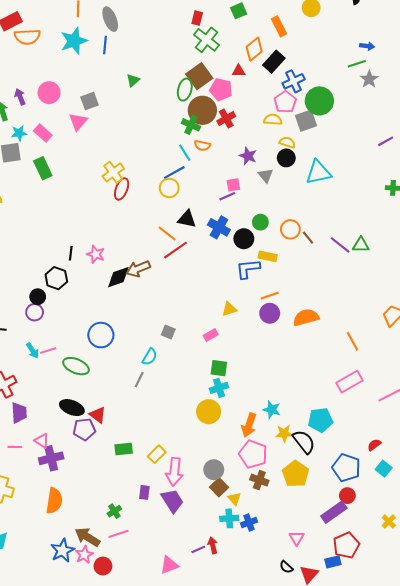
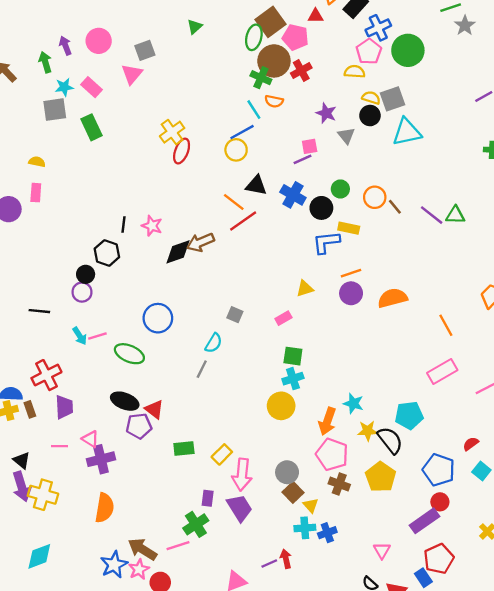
gray square: (306, 121) -> (393, 99), moved
green cross: (114, 511) -> (196, 524), moved, size x1.5
blue rectangle: (333, 562) -> (423, 578), turned 70

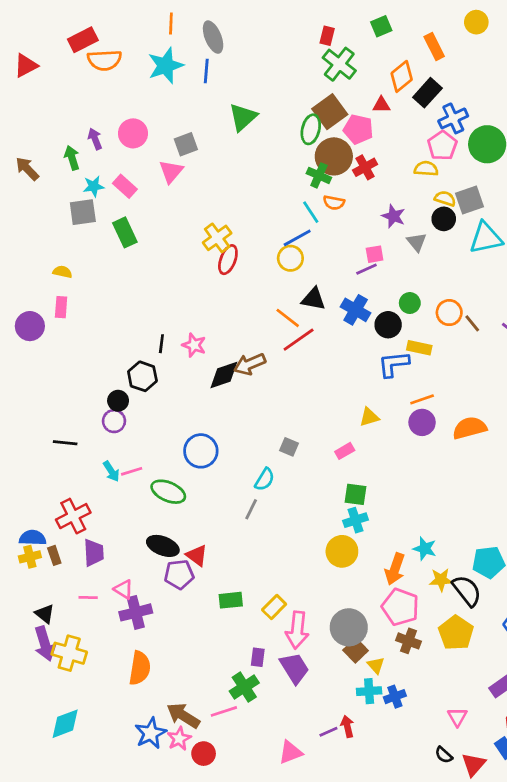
green triangle: (195, 27) -> (243, 117), size x1.6
gray circle: (287, 472) -> (349, 627), size x1.4

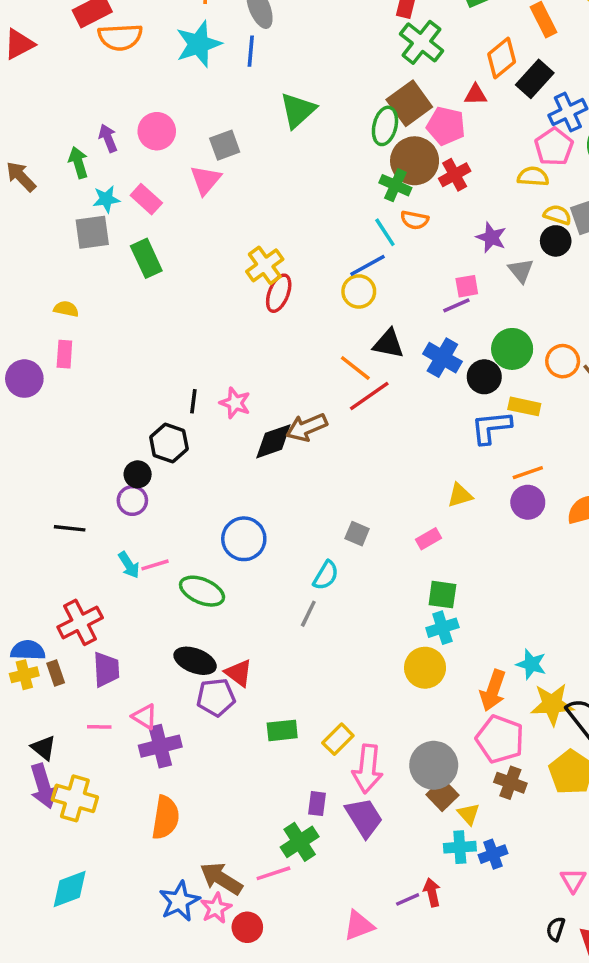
green circle: (410, 303) -> (512, 349), size x1.5
yellow star: (441, 580) -> (552, 704), size x1.4
black semicircle: (444, 755) -> (556, 929), turned 66

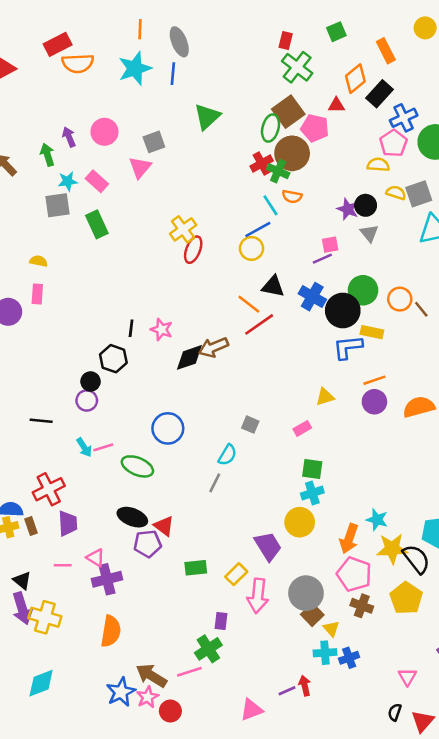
red cross: (455, 175) -> (262, 163), moved
black circle: (556, 241) -> (366, 205), moved
black circle: (484, 377) -> (343, 311), size x1.4
purple trapezoid: (364, 818) -> (268, 546), moved

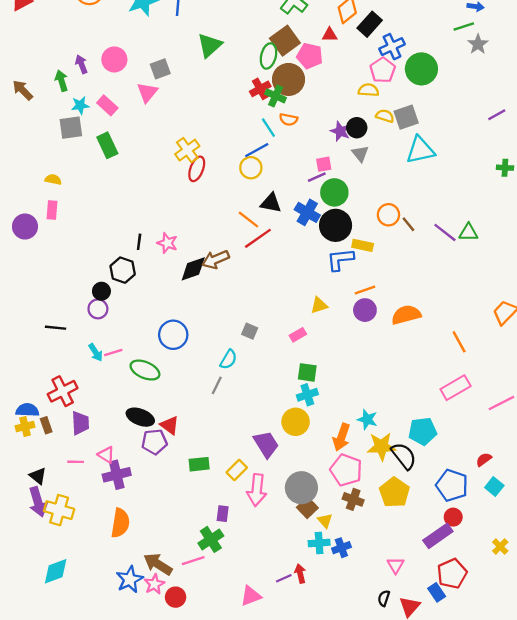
green circle: (363, 290) -> (334, 192), moved

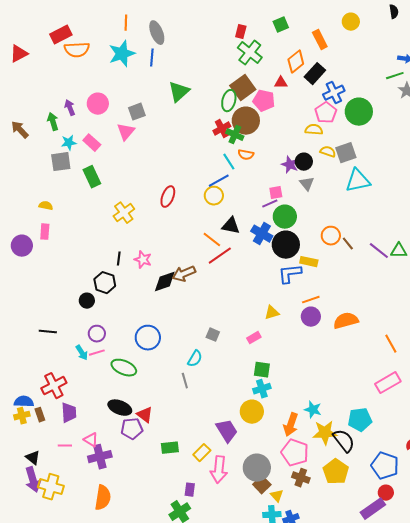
yellow cross: (187, 150) -> (124, 213), moved
purple circle: (98, 309) -> (97, 334), moved
gray line: (217, 385) -> (185, 381), turned -42

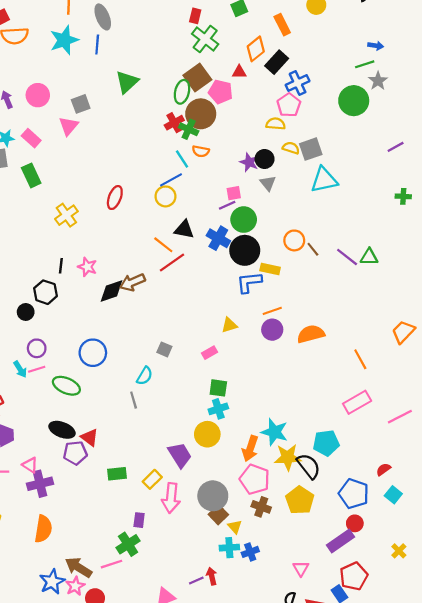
green circle: (359, 112) -> (354, 101), moved
cyan star: (313, 410) -> (274, 432), size x1.4

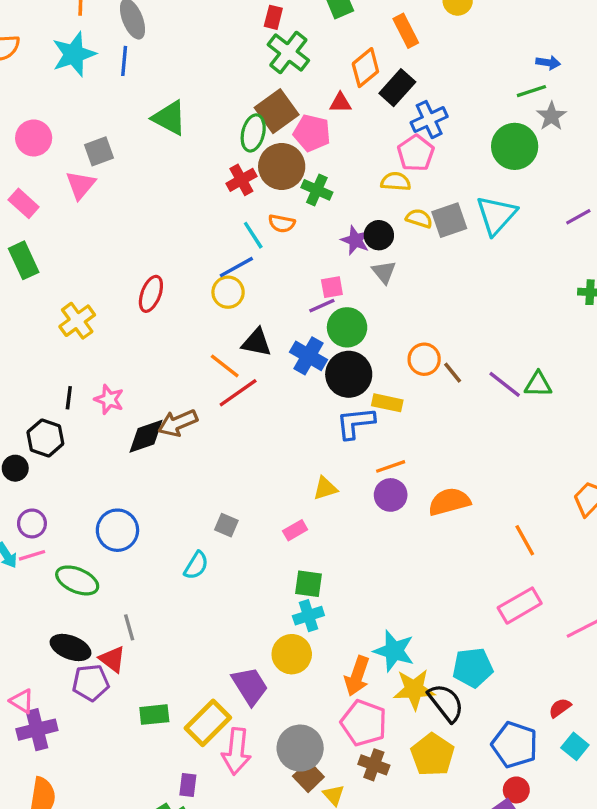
green triangle: (127, 82) -> (169, 118), turned -50
green cross: (189, 129) -> (317, 190), moved
cyan triangle: (324, 180) -> (496, 215), moved, turned -36
gray line: (134, 400) -> (129, 627), moved
yellow rectangle: (152, 479) -> (208, 723), size x1.5

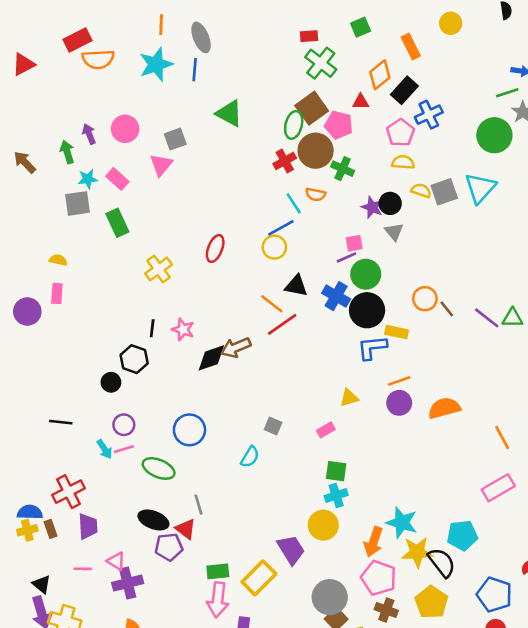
red rectangle: (273, 17) -> (309, 36), turned 72
pink pentagon: (416, 153) -> (400, 133), moved
pink arrow: (236, 751) -> (218, 600), moved

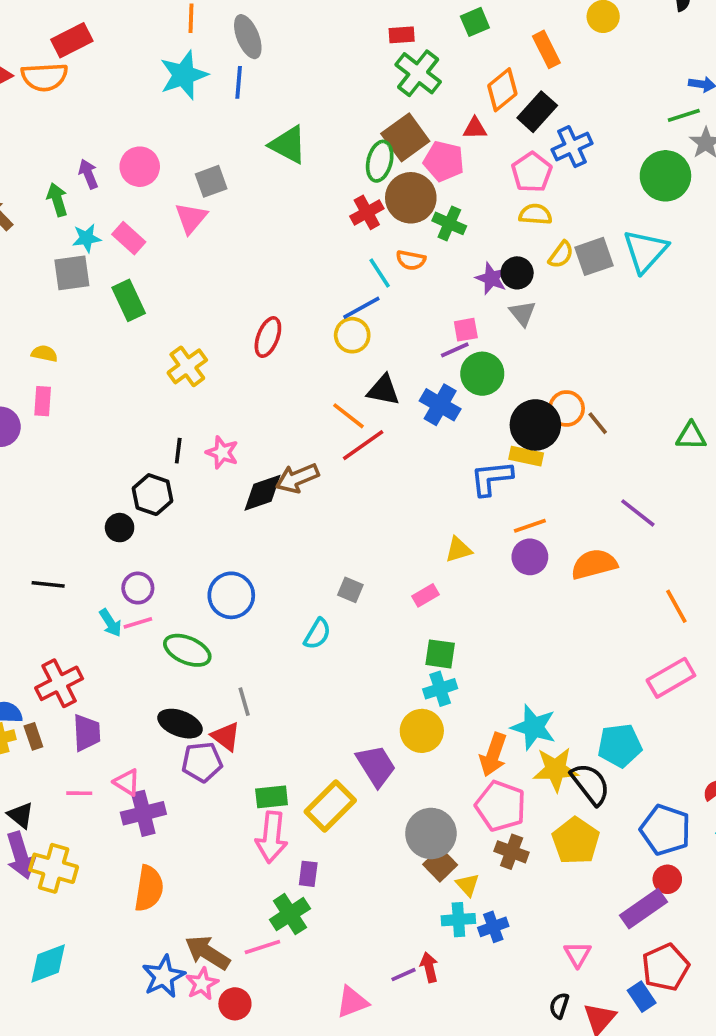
orange semicircle: (98, 59) -> (44, 77), moved
yellow semicircle: (421, 191) -> (561, 255), turned 108
black circle: (367, 310) -> (535, 425), moved
purple line: (487, 318) -> (638, 513), moved

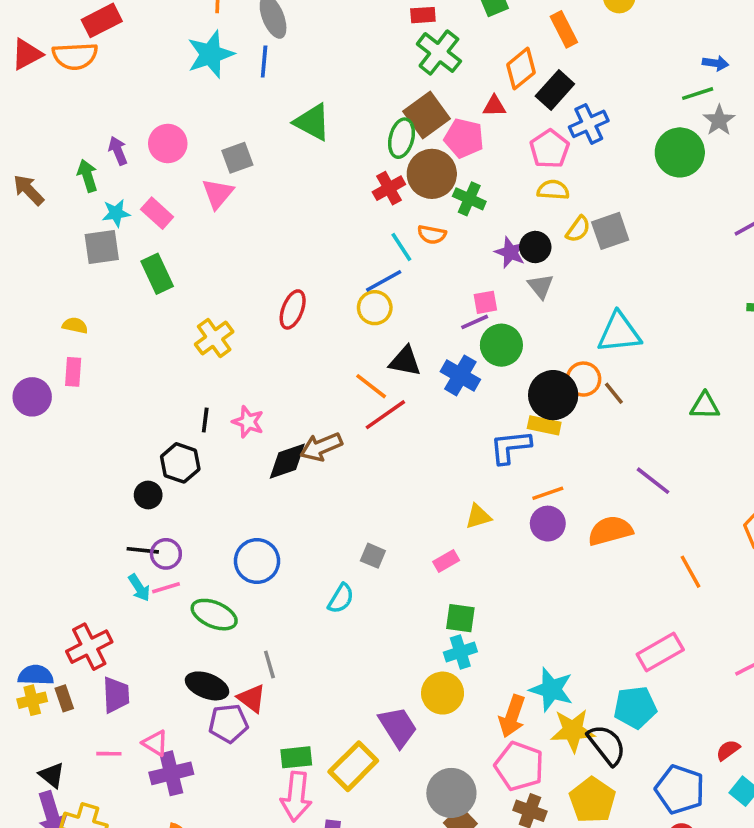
cyan triangle: (645, 251) -> (619, 333), moved, turned 42
black line: (48, 584) -> (143, 550), moved
pink rectangle: (671, 678) -> (660, 652), moved

